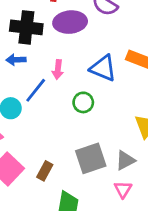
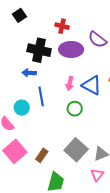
pink arrow: (58, 70) -> (70, 83), moved
blue line: (36, 90) -> (41, 96), turned -54
gray square: (91, 158) -> (76, 150), turned -35

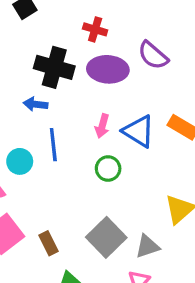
brown rectangle: (42, 155) -> (48, 243), turned -64

